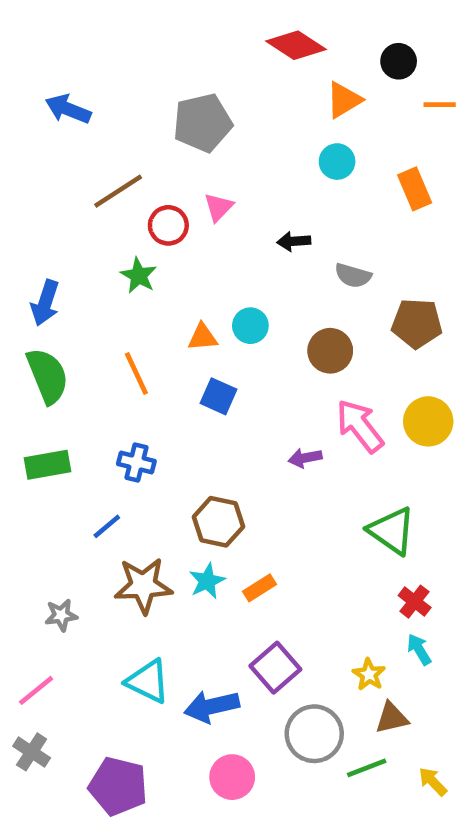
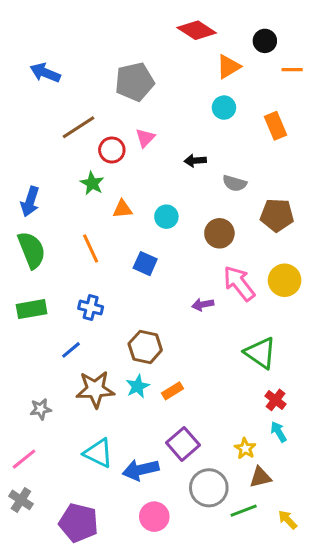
orange triangle: (203, 337) -> (122, 209), moved

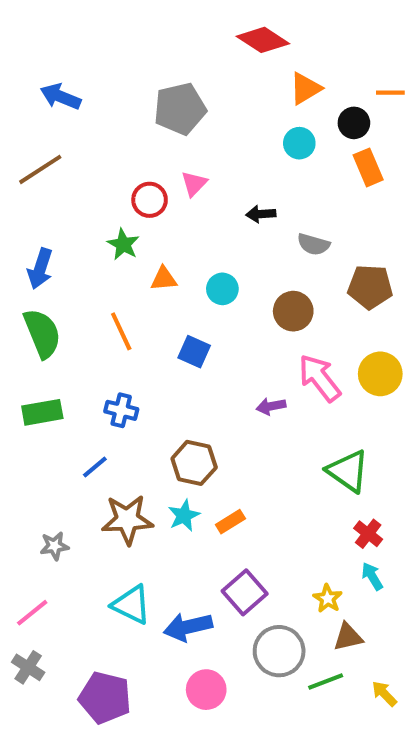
black circle: (265, 41) -> (354, 123), moved
brown line: (79, 127) -> (40, 169), moved

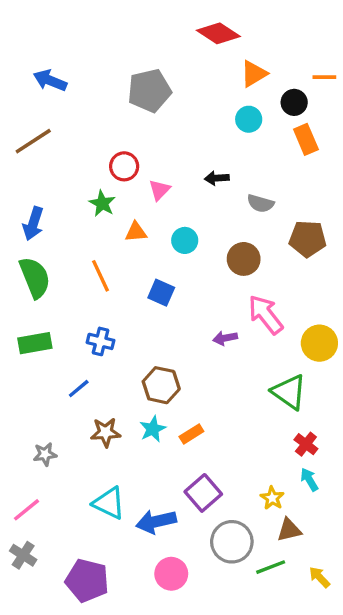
pink triangle: (194, 184) -> (159, 190), moved
yellow circle: (380, 374) -> (319, 343), moved
brown star: (127, 520) -> (106, 432), size x0.7

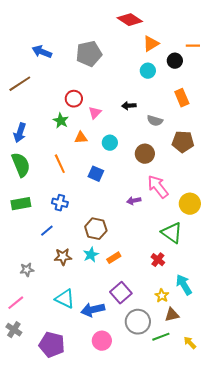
blue arrow: (50, 80) -> (42, 52), moved
orange rectangle: (306, 139) -> (182, 98), moved
red cross: (306, 444) -> (158, 260), moved
cyan arrow: (309, 479) -> (184, 285), size x1.5

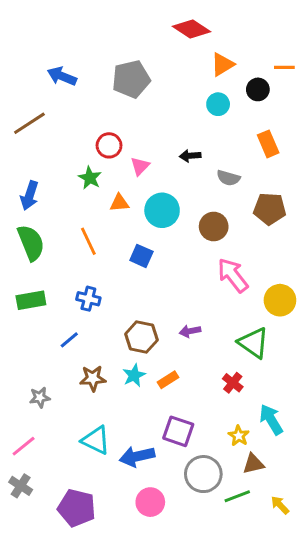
cyan circle: (110, 143) -> (162, 210), size x1.5
purple arrow: (134, 201) -> (190, 331), moved
purple square: (121, 293) -> (178, 431), turned -30

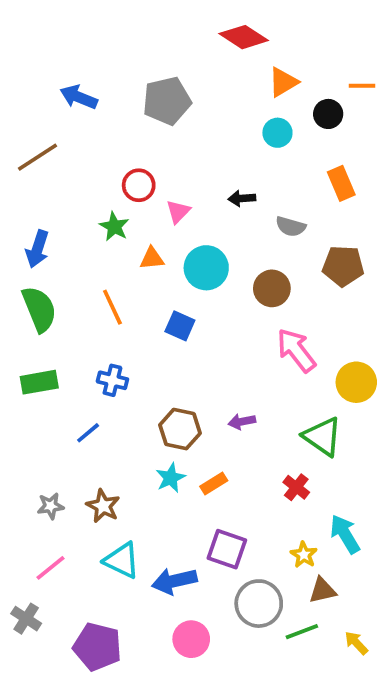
brown star: (93, 378) -> (103, 506), moved, turned 30
pink line: (24, 446) -> (51, 568), moved

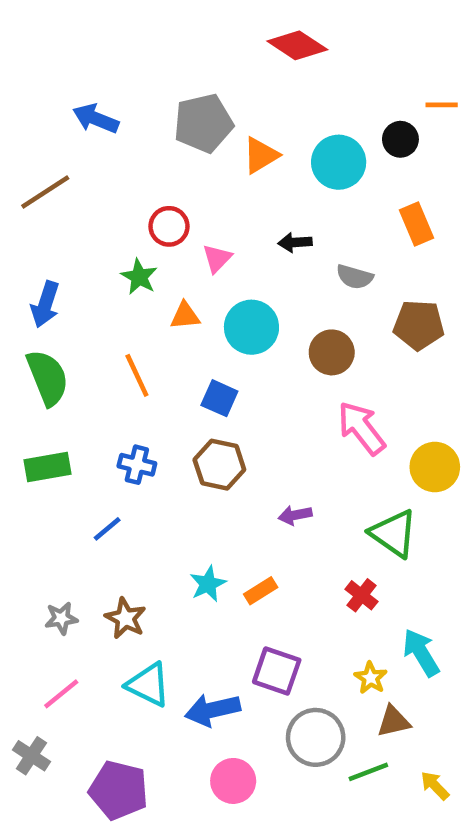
orange triangle: (283, 82) -> (261, 155), moved
cyan circle: (277, 133) -> (339, 162), size x1.5
brown hexagon: (180, 429) -> (219, 465), moved

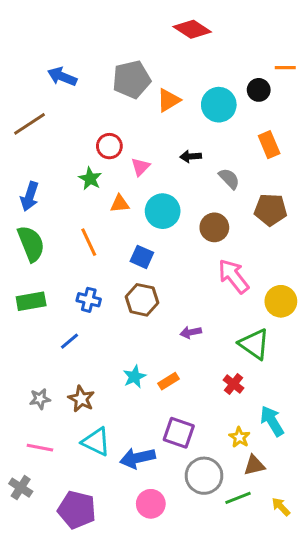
gray semicircle: (355, 277) -> (229, 179), turned -150
pink line: (61, 694) -> (40, 448), turned 50

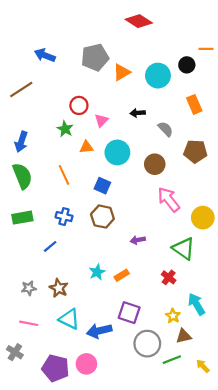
pink circle: (151, 504) -> (86, 364), moved

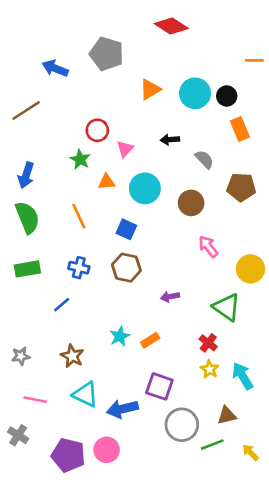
gray pentagon: (95, 57) -> (107, 54), moved, turned 30
black circle: (187, 65) -> (227, 96), moved
pink arrow: (169, 199) -> (208, 246), size x0.7
gray star: (29, 288) -> (21, 356), moved
yellow star: (173, 316) -> (210, 369), moved

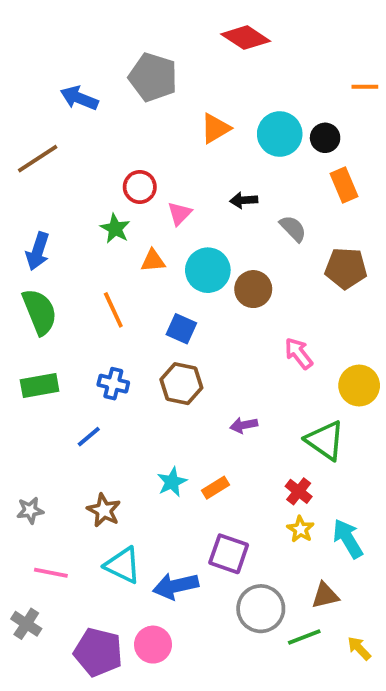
brown circle: (191, 203) -> (253, 289), moved

